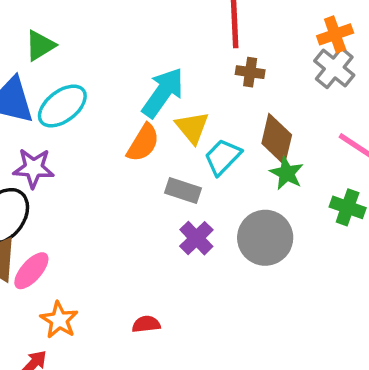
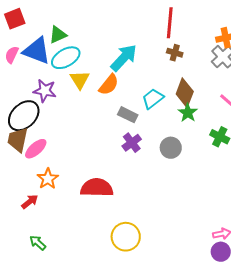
green triangle: (40, 45) -> (58, 35), moved
yellow triangle: (192, 127) -> (80, 80), moved
gray circle: (265, 238) -> (171, 148), size x0.7
red semicircle: (146, 324) -> (97, 188), size x2.0

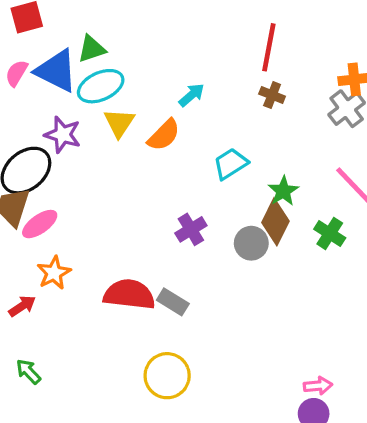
cyan arrow: (124, 58) -> (191, 95), size x0.6
brown diamond: (185, 93) -> (275, 222), moved
gray rectangle: (128, 115) -> (173, 302), moved

